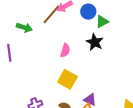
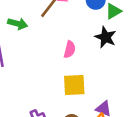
yellow square: (67, 79) -> (74, 85), turned -30

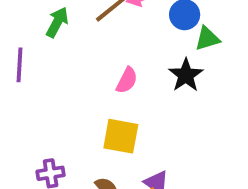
green arrow: (18, 24) -> (57, 22), turned -90

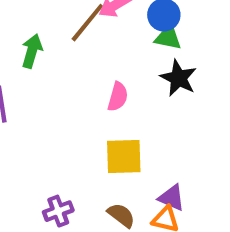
green triangle: (207, 39) -> (168, 37), moved, turned 40

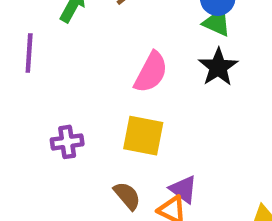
pink semicircle: (118, 97) -> (151, 72), size x1.4
purple cross: (58, 211) -> (67, 142), moved

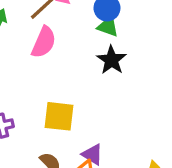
pink semicircle: (151, 72) -> (44, 42), moved

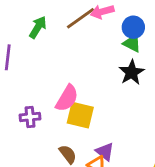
pink semicircle: (44, 42) -> (67, 98), moved

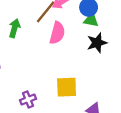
black star: (132, 72) -> (97, 43), turned 30
pink semicircle: (67, 98) -> (57, 33), moved

